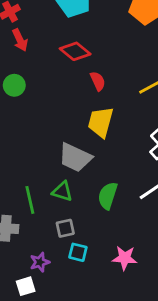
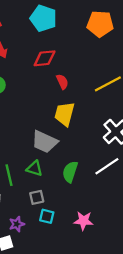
red diamond: (75, 51) -> (45, 58), turned -45

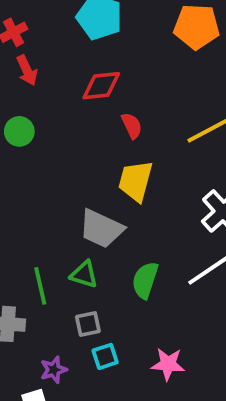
cyan square: (47, 216) -> (105, 356), turned -32

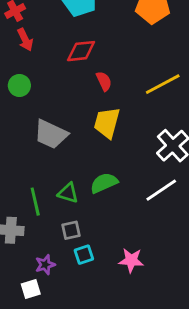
gray trapezoid: (101, 229) -> (51, 134), moved
green semicircle: (145, 280) -> (104, 183), moved, turned 48

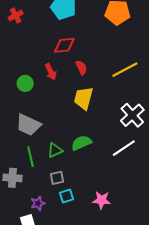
red arrow: (25, 40) -> (51, 72), moved
green circle: (19, 85) -> (25, 83), moved
gray trapezoid: (51, 134) -> (28, 125), moved
green triangle: (68, 193) -> (55, 150), turned -42

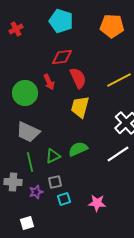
red semicircle: (81, 68) -> (78, 78), size x1.5
green circle: (25, 83) -> (25, 93), size x1.6
purple star: (38, 203) -> (36, 192), moved

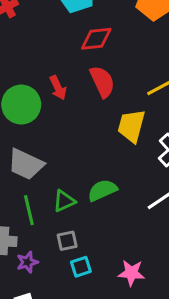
red diamond: (62, 57) -> (96, 39), moved
yellow trapezoid: (80, 107) -> (131, 126), moved
purple star: (36, 192) -> (27, 262), moved

